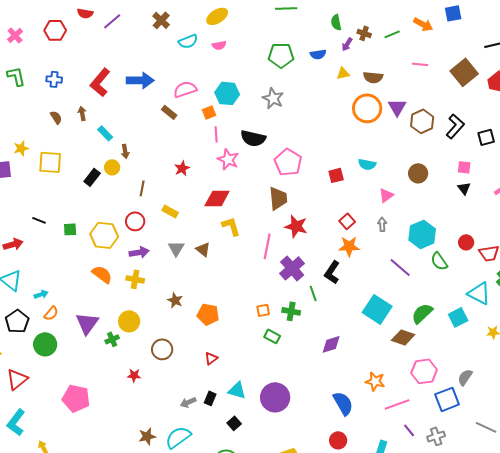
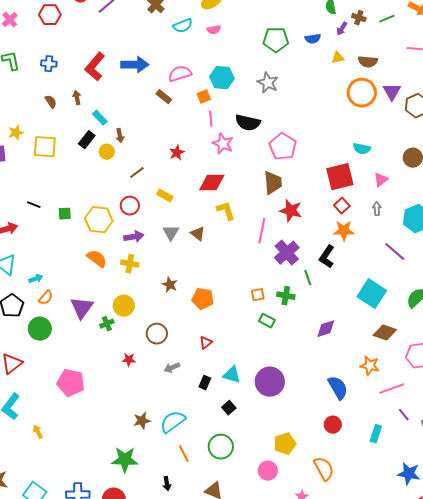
red square: (336, 175) -> (340, 177), moved, size x1.8
black rectangle: (92, 177) -> (87, 140), moved
brown line: (142, 188) -> (137, 173), turned 42
brown diamond: (403, 337) -> (385, 333), moved
gray arrow: (188, 402) -> (172, 368), moved

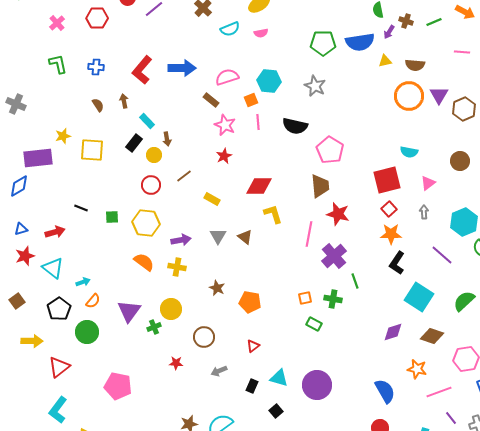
blue semicircle: (313, 39) -> (360, 42), size x1.8
pink star: (223, 144) -> (225, 125), moved
red circle: (130, 206) -> (151, 185), moved
black L-shape: (327, 257) -> (397, 263), moved
purple diamond: (326, 329) -> (393, 332), moved

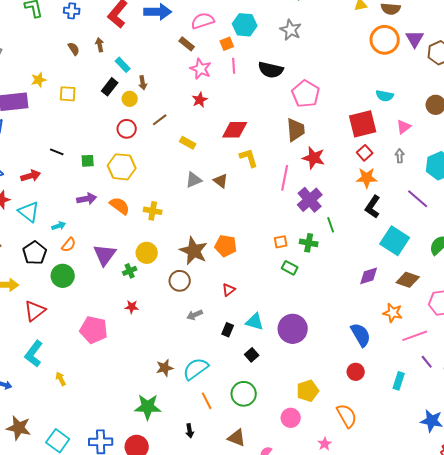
yellow square: (92, 150) -> (68, 94), size x0.7
gray triangle: (218, 236) -> (194, 180), turned 36
purple arrow: (181, 240) -> (87, 199), moved
brown star: (217, 288) -> (194, 251), moved, size x1.8
red star: (176, 363) -> (132, 307), moved

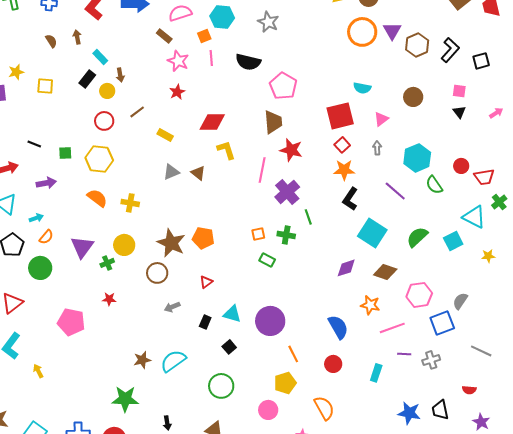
purple arrow: (87, 199) -> (46, 183), moved
purple line: (427, 362) -> (404, 354), turned -48
orange line: (207, 401) -> (293, 354), moved

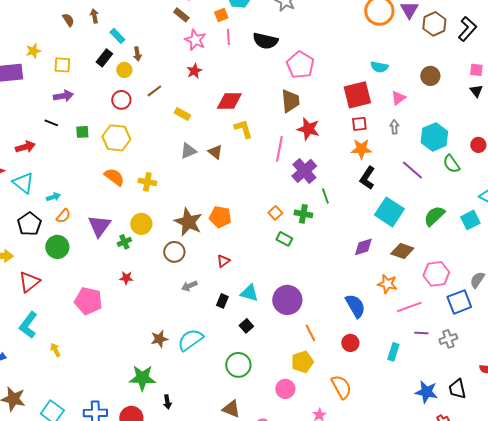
red square: (342, 145) -> (359, 124), turned 35
purple arrow: (46, 183) -> (63, 96), moved
orange square: (258, 234) -> (275, 213), turned -32
black arrow: (167, 423) -> (167, 402), moved

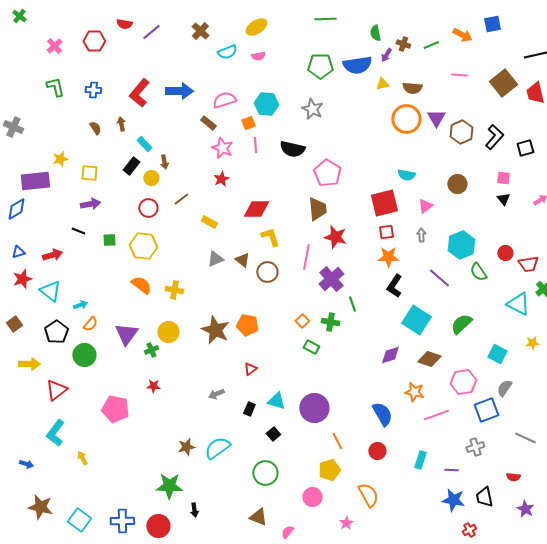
cyan square: (470, 220) -> (497, 354), moved, turned -36
brown circle: (174, 252) -> (267, 272), moved
purple line: (421, 333) -> (451, 470), moved

